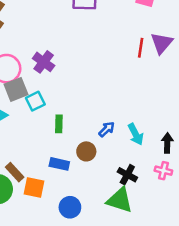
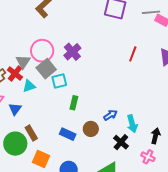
red line: (141, 48) -> (133, 54), moved
gray square: (16, 89) -> (46, 69), turned -30
black cross: (127, 175) -> (121, 142), moved
orange square: (34, 188) -> (41, 159), moved

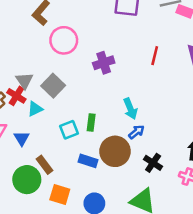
pink circle: (42, 51) -> (64, 40), moved
purple cross: (72, 52) -> (104, 63), moved, turned 30
cyan square: (59, 81) -> (69, 130), moved
cyan arrow: (132, 124) -> (130, 109), moved
brown circle: (91, 129) -> (115, 151), size x1.6

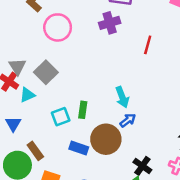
purple cross: (104, 63) -> (110, 23), moved
black cross: (153, 163) -> (142, 166), moved

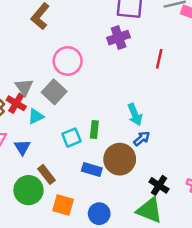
pink circle: (58, 27) -> (68, 61), moved

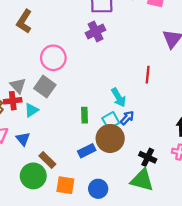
red line: (159, 59) -> (148, 75), moved
red cross: (16, 103) -> (13, 101), turned -30
cyan square: (71, 138) -> (111, 121), moved
blue rectangle: (92, 170) -> (87, 151), turned -36

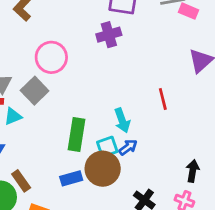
red line: (148, 75) -> (163, 99), turned -30
green rectangle: (84, 115) -> (76, 134), size x1.6

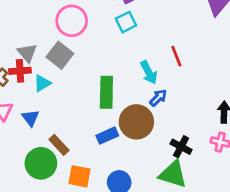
red line: (163, 99) -> (176, 56), moved
cyan square: (107, 147) -> (126, 22), moved

